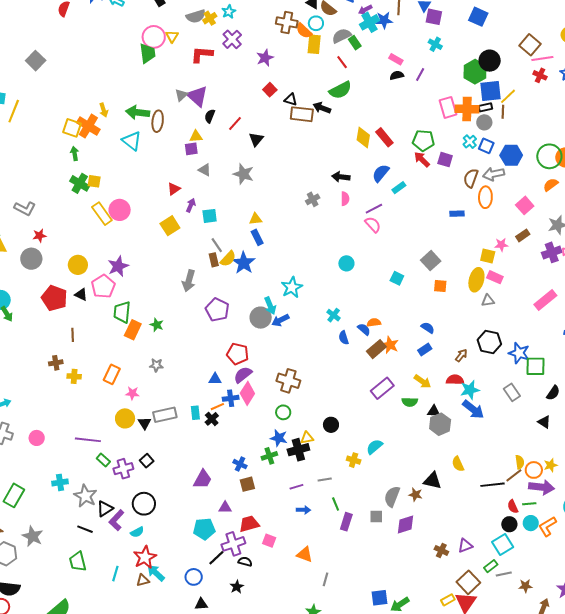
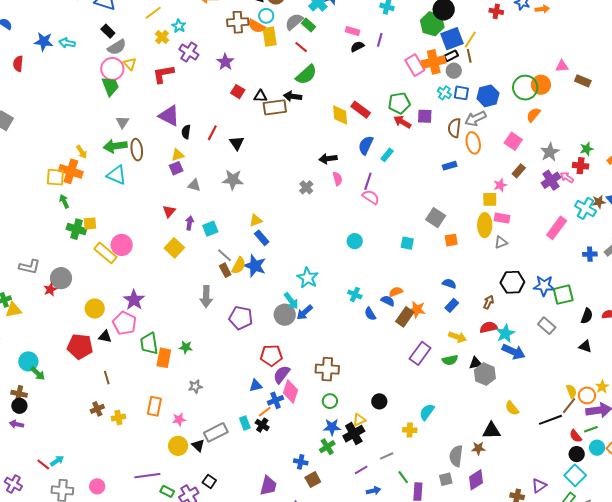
gray semicircle: (196, 16) -> (117, 47), moved
gray triangle: (181, 95) -> (122, 122), moved
purple line: (374, 209) -> (368, 181), turned -30
gray circle: (31, 259) -> (61, 278), moved

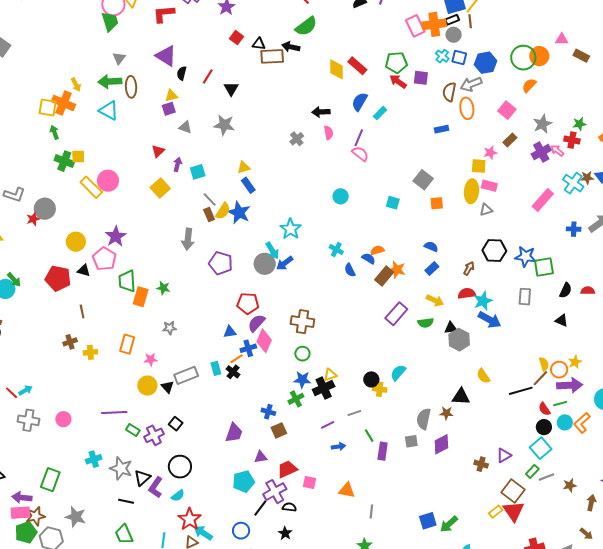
gray rectangle: (547, 326) -> (525, 297), turned 48
green arrow: (38, 373) -> (14, 280), moved
black circle: (379, 401) -> (371, 379), moved

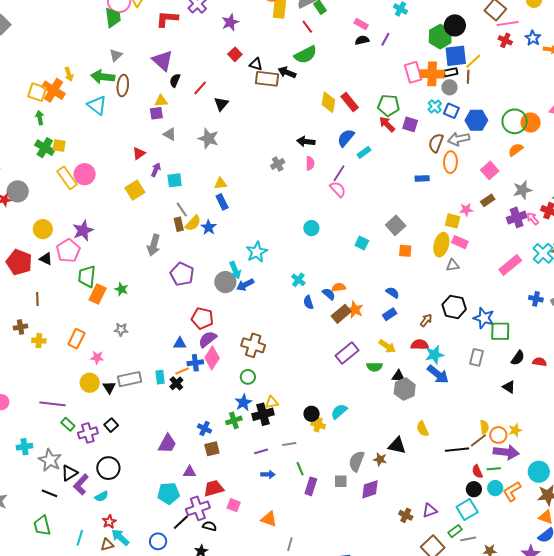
blue star: (239, 213) -> (209, 227), size x0.7
blue star: (302, 380) -> (243, 403), turned 30
red star: (190, 519) -> (109, 522), size x0.6

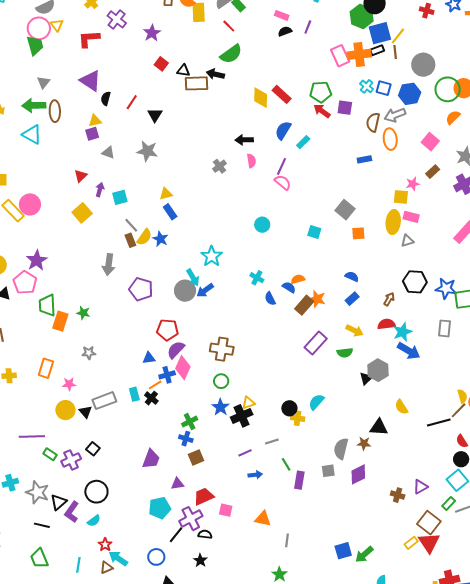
gray circle: (449, 87) -> (423, 65), moved, size x1.5
black triangle: (398, 376) -> (366, 378), moved, turned -40
green cross: (234, 420) -> (190, 422), moved

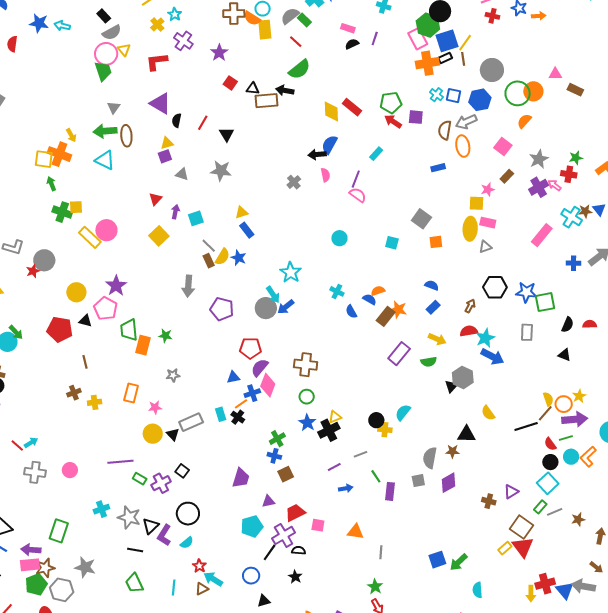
pink rectangle: (340, 56) -> (418, 39), moved
blue semicircle: (283, 130) -> (329, 145), moved

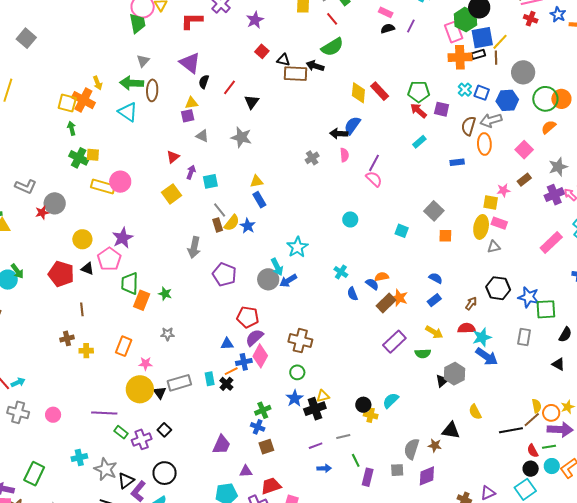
cyan rectangle: (376, 154) -> (419, 142), moved
yellow rectangle: (90, 237) -> (103, 186), turned -35
yellow circle: (153, 434) -> (140, 389), size x1.4

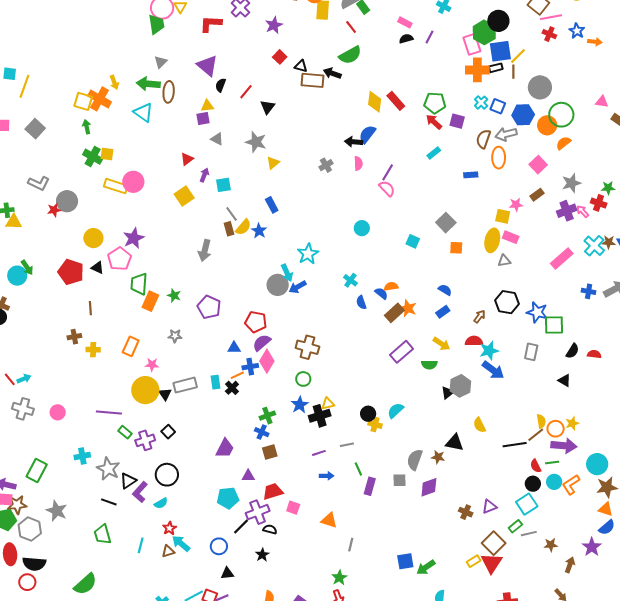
gray square: (26, 38) -> (35, 129), moved
orange circle: (561, 99) -> (547, 125), moved
yellow triangle: (257, 181) -> (273, 163), moved, turned -32
purple pentagon: (224, 274) -> (209, 307), moved

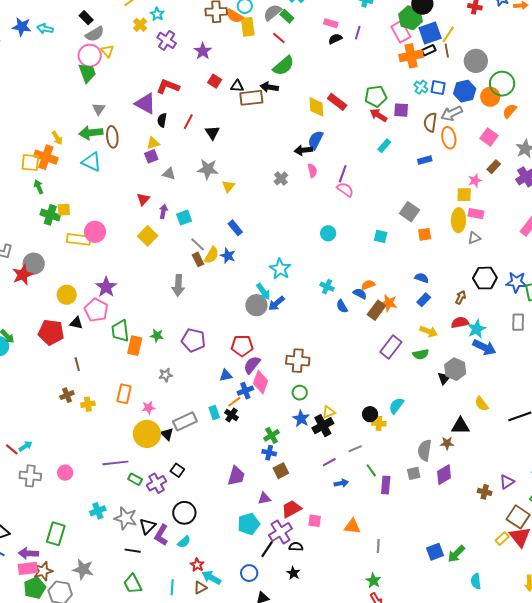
red L-shape: (211, 24) -> (168, 86), moved, turned 30
red star: (54, 210) -> (23, 275), size x1.5

